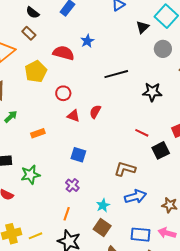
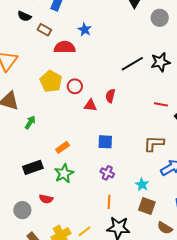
brown rectangle: (29, 33) -> (44, 30), moved
yellow pentagon: (36, 72) -> (51, 81), moved
black line: (116, 74) -> (132, 64), moved
orange rectangle: (38, 133) -> (63, 147), moved

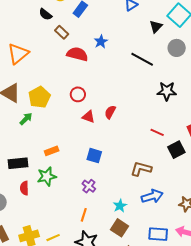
black line: (132, 64) -> (142, 59), moved, turned 45
yellow pentagon: (51, 81) -> (39, 97), moved
red semicircle: (46, 199) -> (24, 188), moved, turned 64

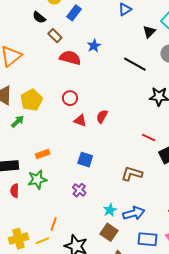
blue arrow: (152, 196) -> (134, 213), moved
orange line: (84, 215) -> (54, 224), moved

